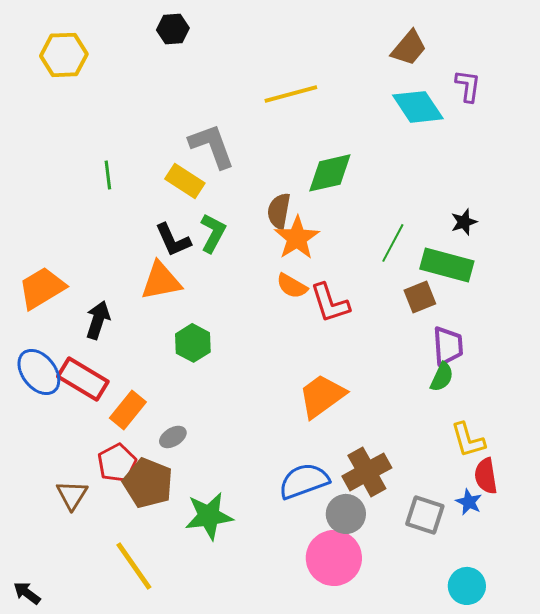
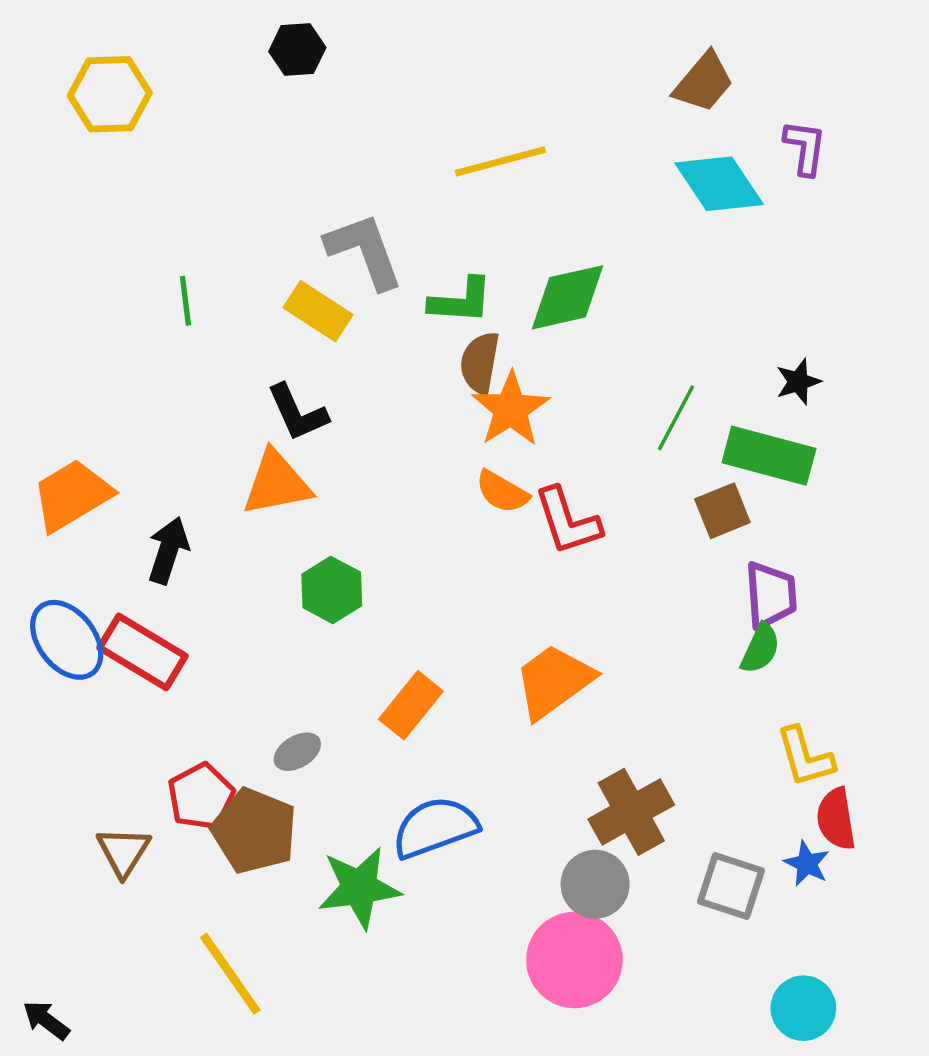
green L-shape: (213, 233) -> (461, 301), moved, turned 66
orange rectangle: (128, 410) -> (411, 705), moved
blue semicircle: (304, 481) -> (435, 827), moved

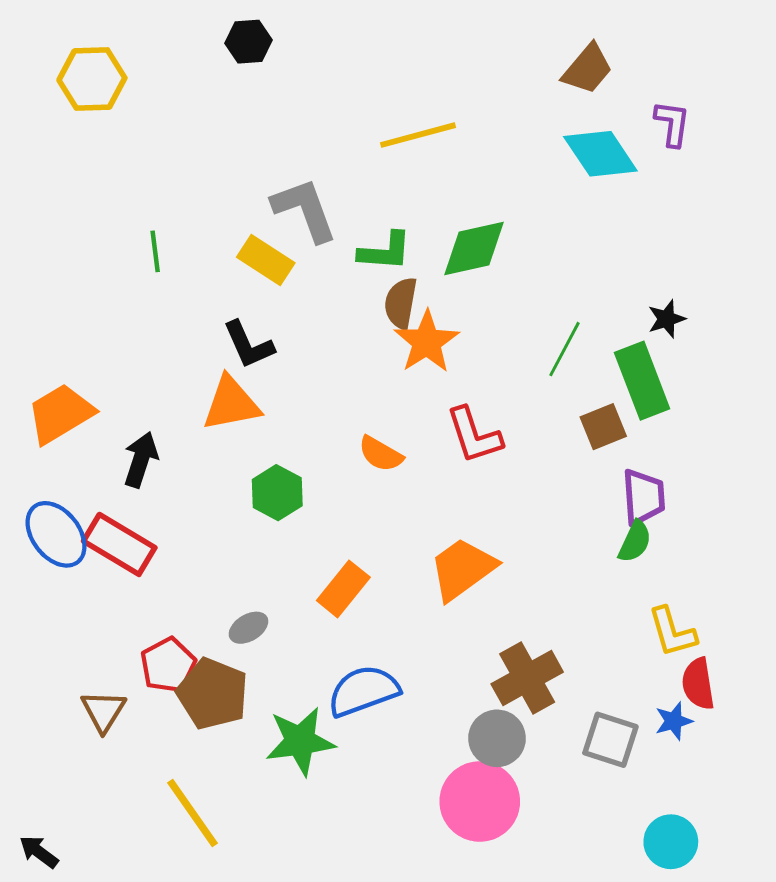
green rectangle: (769, 456) -> (642, 381), turned 54
orange semicircle: (502, 492) -> (381, 454), moved
blue star: (807, 864) -> (674, 721), turned 30

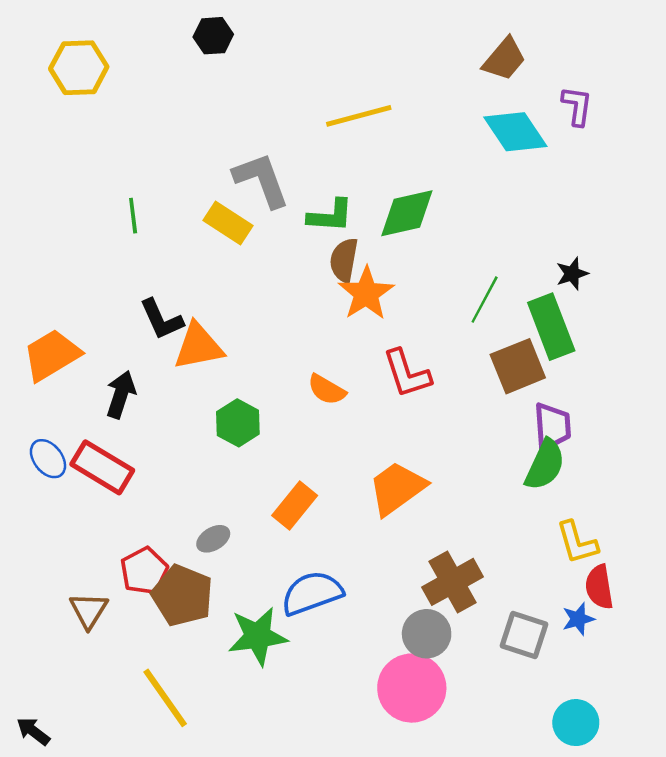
black L-shape: (248, 345) -> (161, 319), moved
brown square: (603, 427) -> (518, 366), size x1.4
blue ellipse: (56, 534) -> (48, 459), size x0.7
green semicircle: (635, 542) -> (545, 465), size x1.4

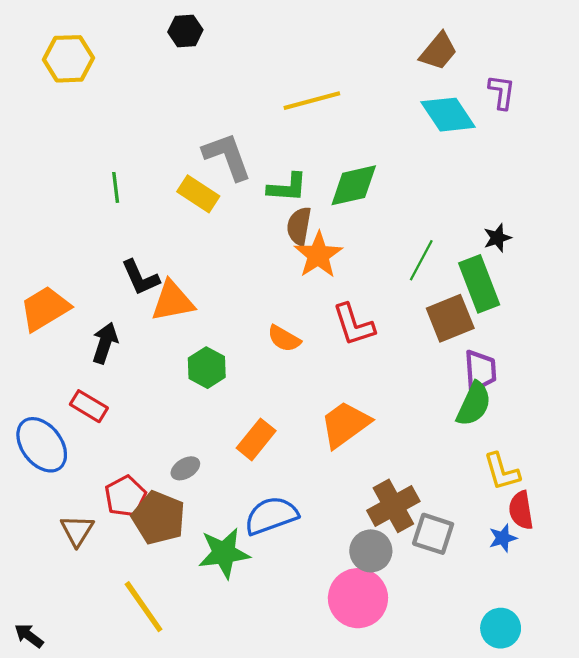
blue ellipse: (48, 459) -> (42, 445), moved, size x1.6
red rectangle: (102, 467) -> (89, 406), size x0.7
gray square: (524, 635) -> (433, 534), moved

